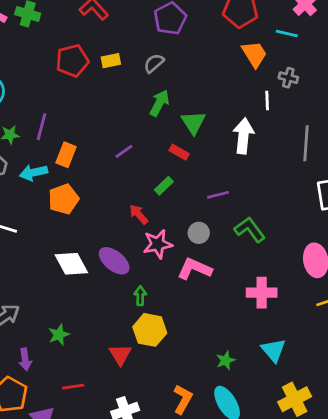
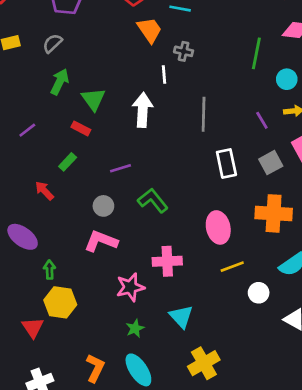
pink star: (158, 244) -> (130, 287), moved

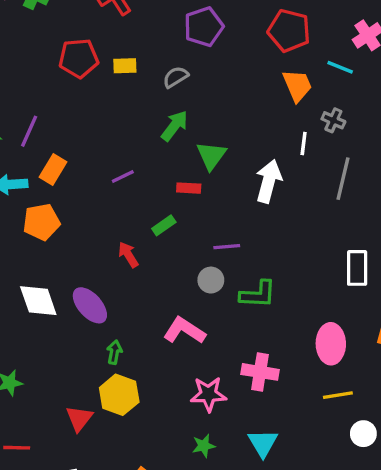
gray line: (204, 114) -> (343, 179), moved
red rectangle: (81, 128) -> (189, 188), turned -36
green L-shape: (153, 201) -> (258, 294), turned 120
gray circle: (103, 206) -> (211, 280), moved

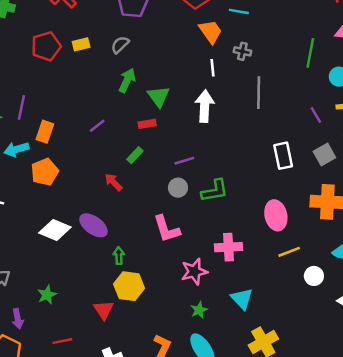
white line: (304, 143) -> (212, 68), moved
white diamond: (38, 301) -> (55, 230), turned -36
pink L-shape: (184, 331) -> (167, 229), turned -128

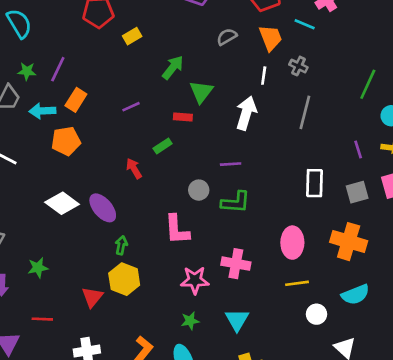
yellow rectangle: (81, 44) -> (132, 36), moved, turned -30
gray semicircle: (120, 45) -> (227, 37), moved
purple line: (184, 161) -> (231, 164), moved

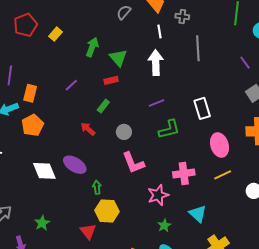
white rectangle: (314, 183) -> (202, 108), moved
gray circle: (199, 190) -> (124, 132), moved
white diamond: (62, 203) -> (44, 171), turned 50
yellow line: (297, 283) -> (223, 175), moved

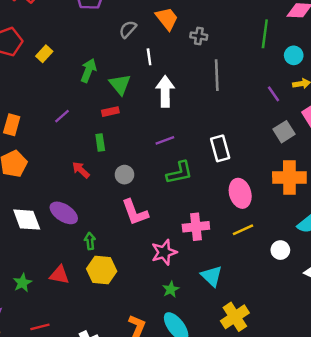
white line: (160, 32) -> (149, 57), moved
green rectangle: (103, 106) -> (100, 143), turned -48
red triangle: (88, 231) -> (59, 275), moved, turned -42

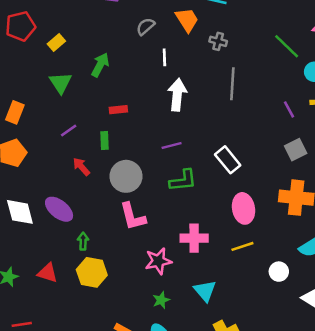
green line: (265, 34) -> (287, 46), turned -60
green triangle: (120, 84) -> (60, 83), moved
purple line: (62, 116) -> (69, 130), moved
white rectangle: (220, 148) -> (228, 160), turned -30
gray circle: (124, 175) -> (126, 176), size x1.6

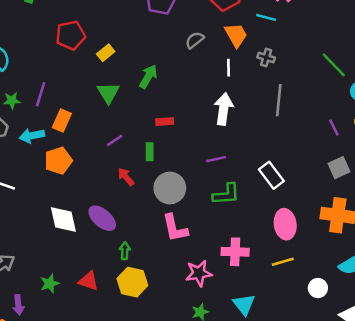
white line: (164, 57) -> (229, 68), moved

